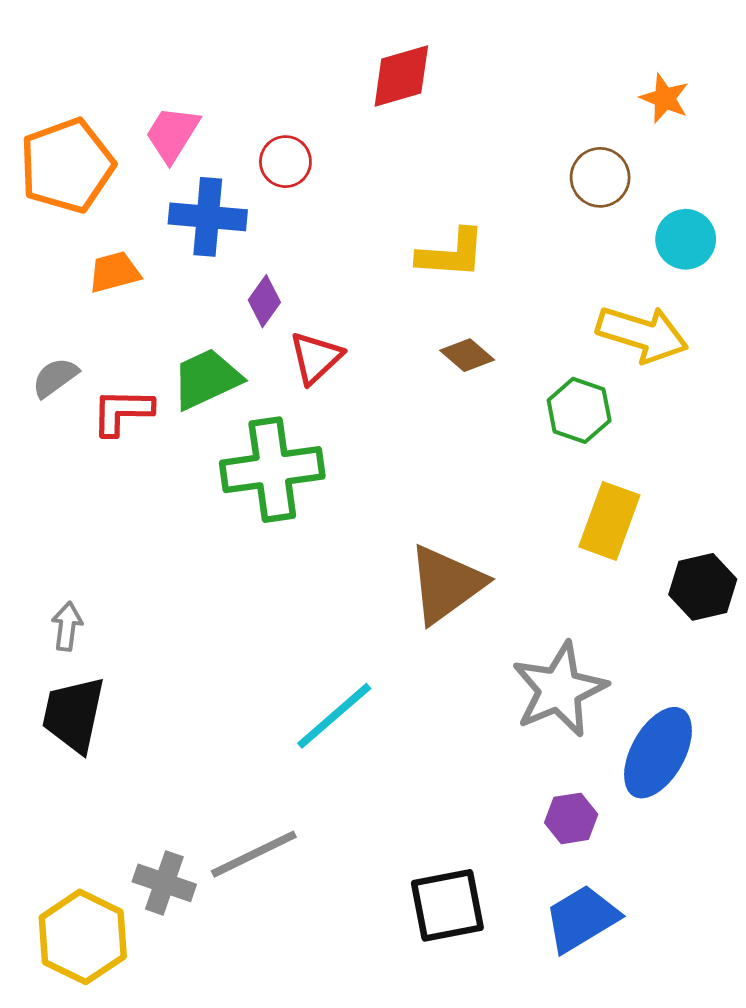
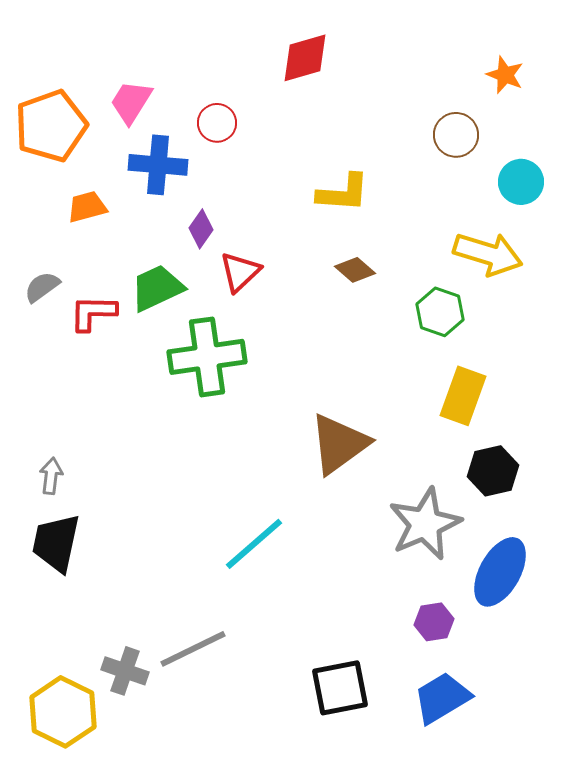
black hexagon: (703, 587) -> (493, 471), moved

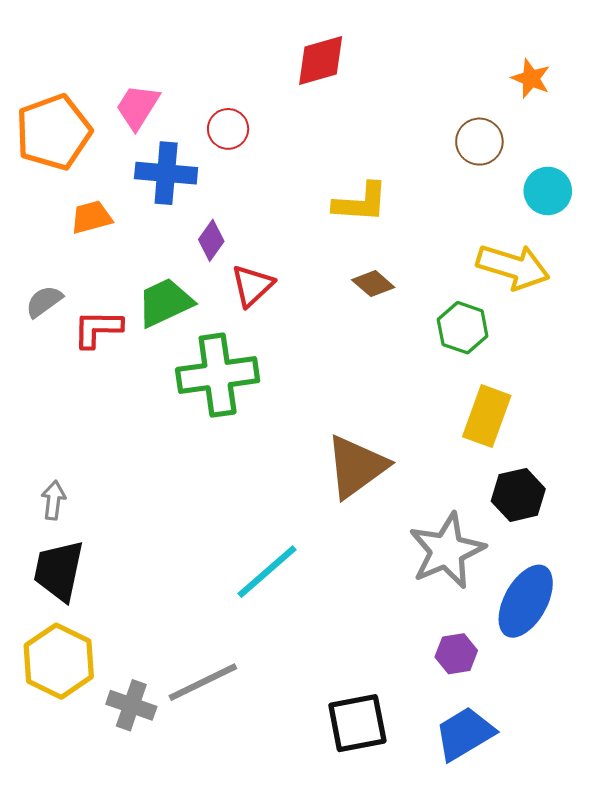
yellow hexagon: (63, 712) -> (59, 661), moved

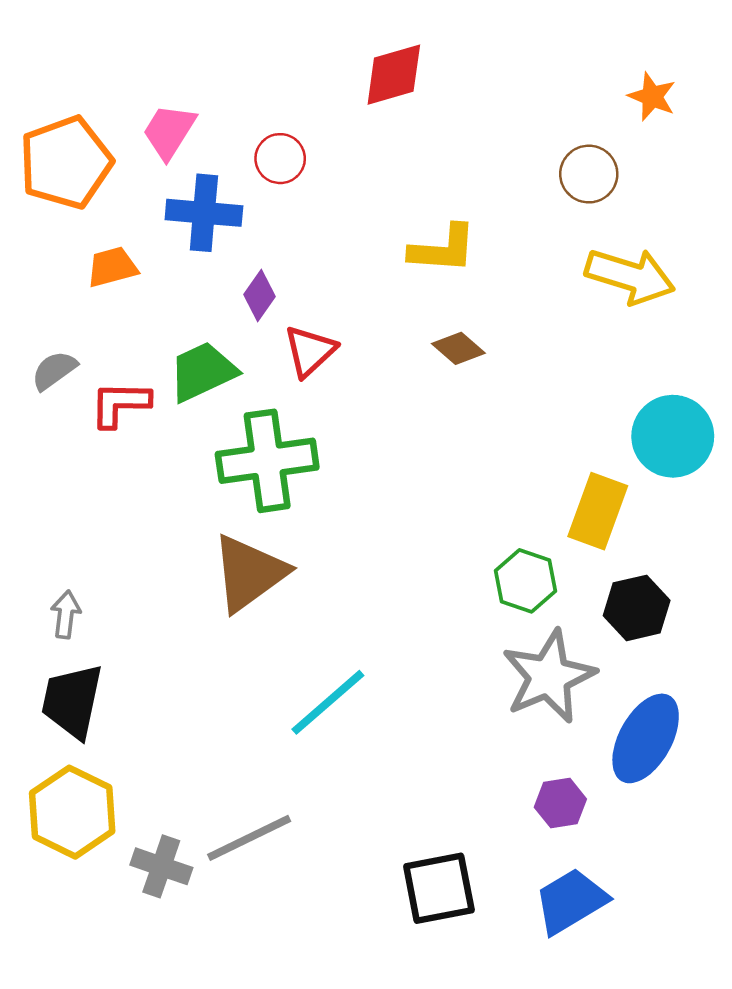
cyan circle: (548, 191) -> (673, 436), moved, size x1.4
yellow arrow: (513, 267) -> (630, 276), moved
green hexagon: (463, 328) -> (526, 581), moved
brown triangle: (356, 467) -> (249, 573), moved

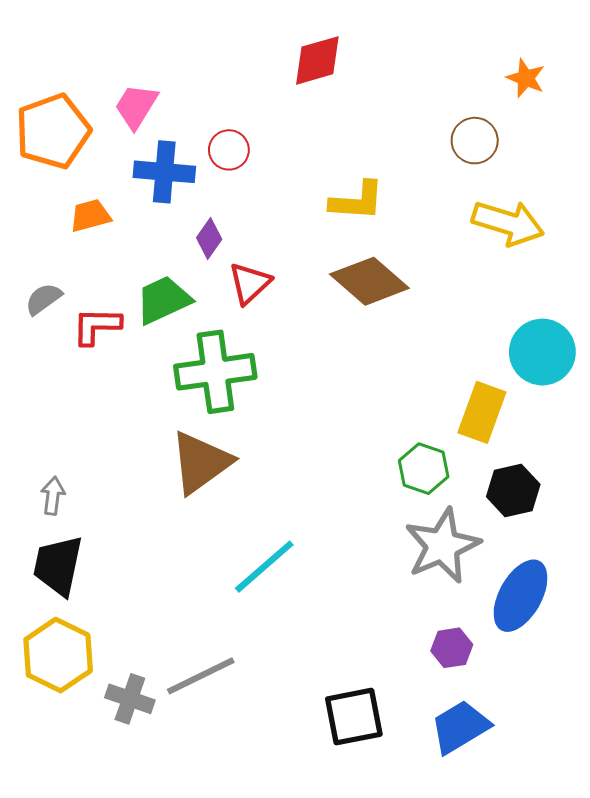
red circle: (280, 159) -> (229, 150), moved
brown diamond: (458, 348) -> (369, 281), size x1.8

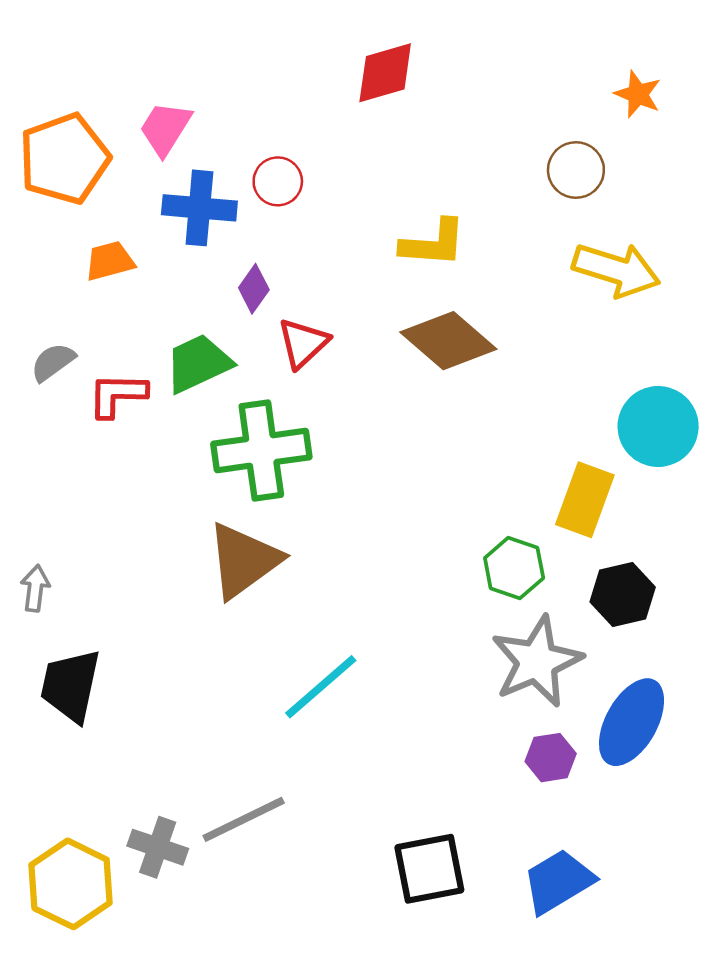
gray arrow: (53, 496) -> (35, 588), moved
purple hexagon: (452, 648) -> (551, 758), moved
yellow hexagon: (58, 655) -> (71, 884), moved

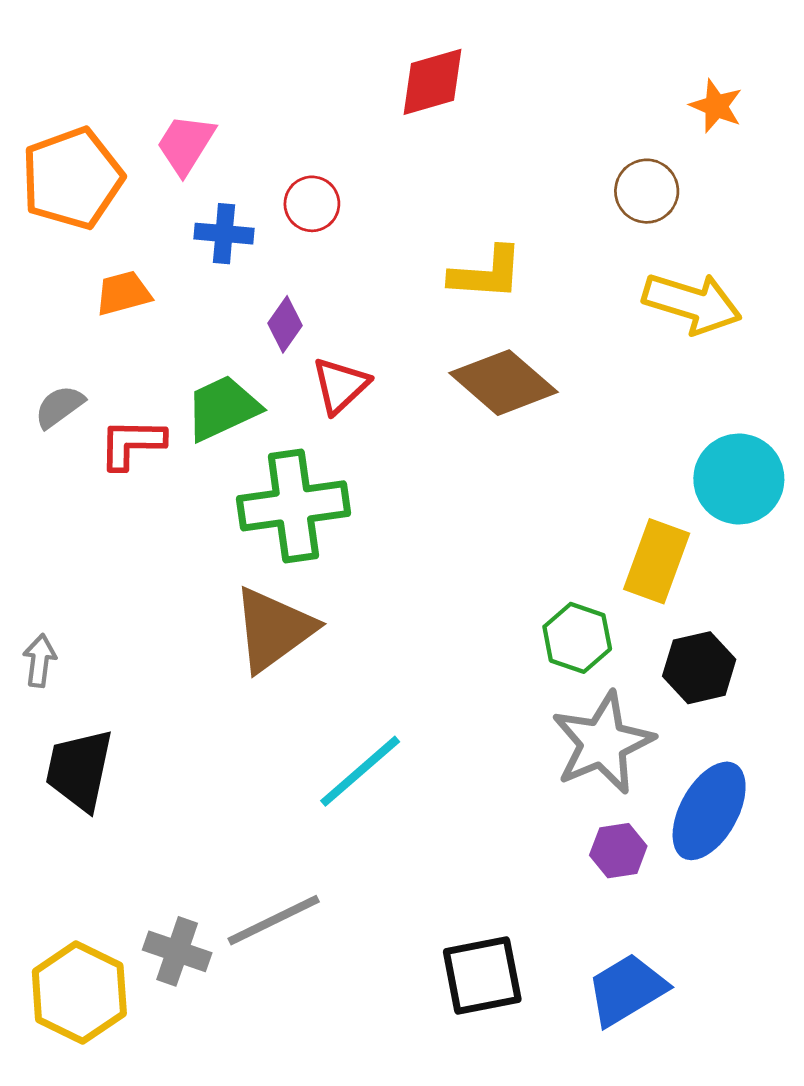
blue cross: (199, 208) -> (224, 234), size x0.7

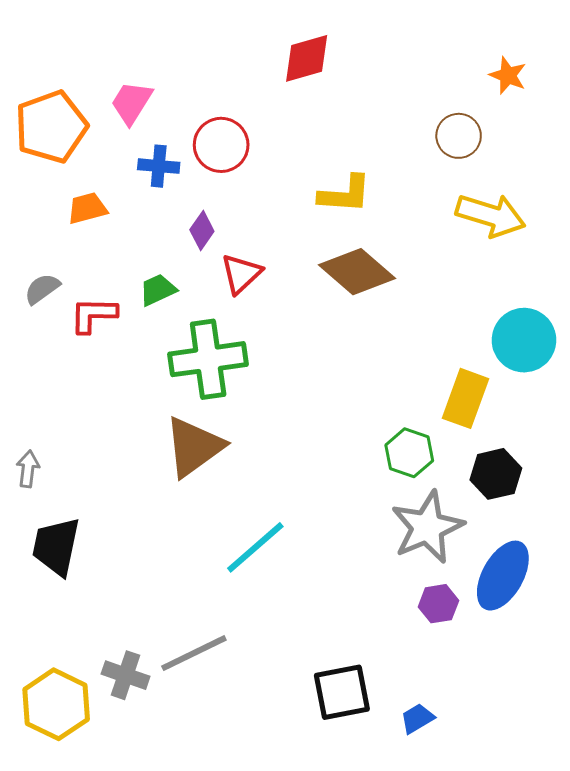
red circle: (312, 204) -> (221, 145), size x1.4
green trapezoid: (223, 408) -> (158, 290), size x0.7
blue trapezoid: (627, 990) -> (417, 718), moved, size x0.6

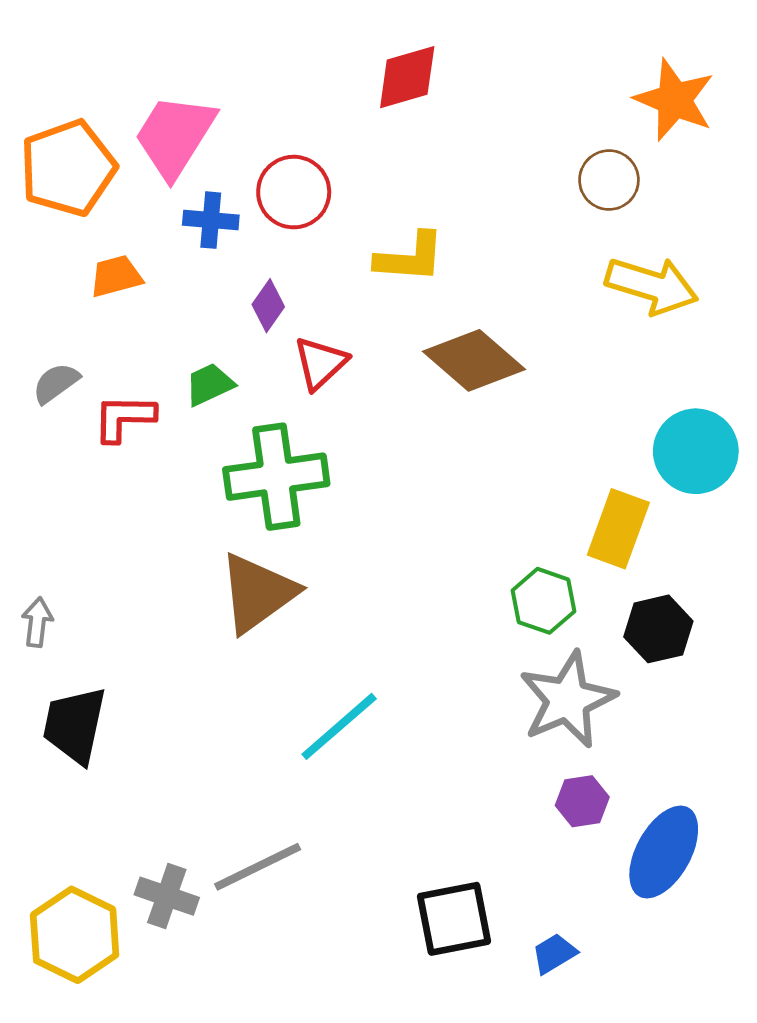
orange star: (508, 75) -> (674, 100), size x1.6
pink trapezoid: (132, 103) -> (175, 136), size x1.5
yellow L-shape: (345, 194) -> (410, 257), moved
blue ellipse: (503, 576) -> (664, 852), moved

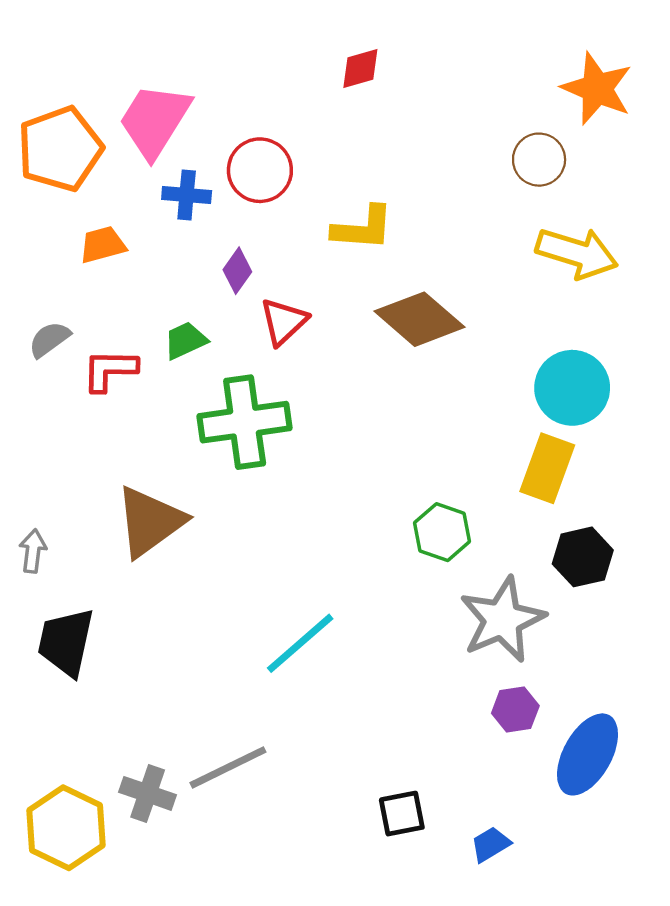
red diamond: (407, 77) -> (360, 68), size x0.7
cyan circle: (696, 451) -> (572, 388), moved
brown triangle: (258, 593) -> (150, 521), moved
green hexagon: (543, 601) -> (442, 532), moved
black square: (454, 919) -> (402, 814), size x0.7

